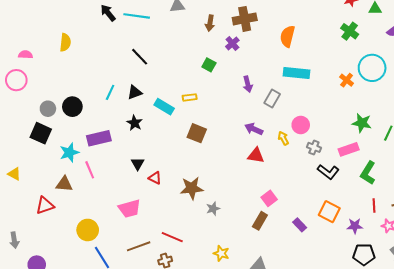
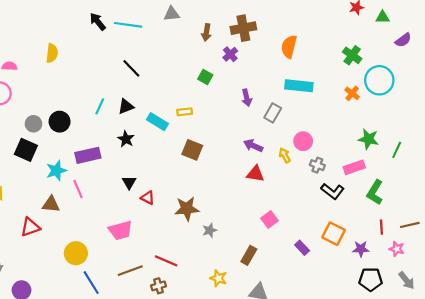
green cross: (350, 31) -> (352, 55), moved
brown rectangle: (260, 221) -> (249, 255), moved

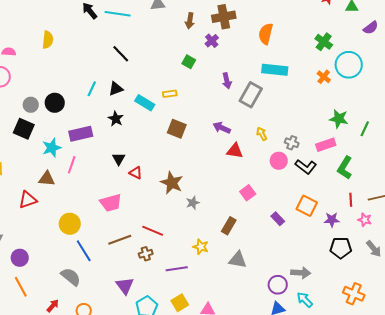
gray rectangle: (273, 113) -> (251, 95), size x1.4
pink circle: (303, 141) -> (279, 161), moved
purple arrow: (253, 146) -> (222, 128), moved
pink line: (78, 189) -> (72, 165), turned 42
brown star: (187, 209) -> (172, 183), turned 30

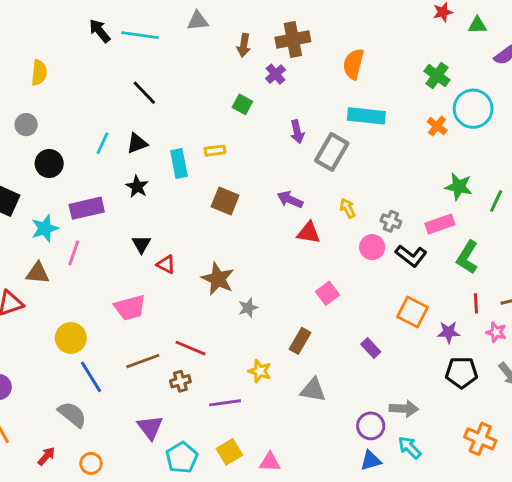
cyan rectangle: (145, 103) -> (179, 163), turned 48
gray circle: (31, 105) -> (26, 125), moved
purple rectangle: (278, 219) -> (371, 348), moved

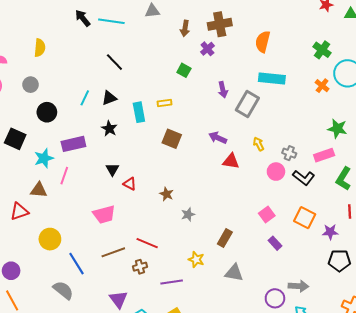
brown star: (218, 279) -> (167, 194), size x0.6
pink square: (327, 293) -> (267, 214), moved
yellow circle: (71, 338) -> (50, 239), moved

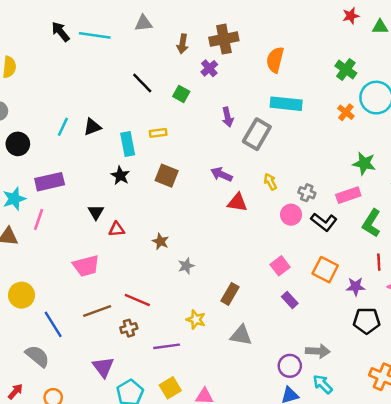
black line: (114, 62) -> (142, 83), moved
black star: (109, 129) -> (120, 176), moved
red triangle: (130, 184) -> (117, 229), turned -32

